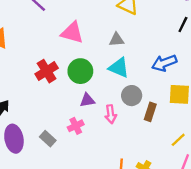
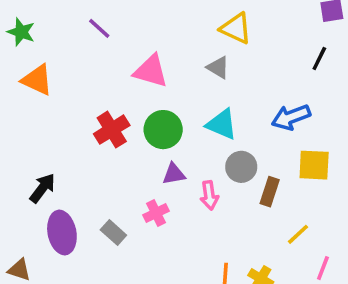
gray triangle: (116, 40) -> (218, 67), moved, turned 35
yellow line: (178, 140) -> (298, 234), moved

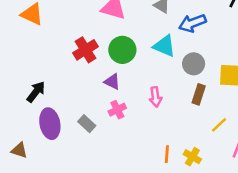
blue arrow: (291, 117) -> (192, 23), moved
gray circle: (241, 167) -> (194, 64), moved
purple triangle: (174, 174) -> (112, 82), moved, turned 36

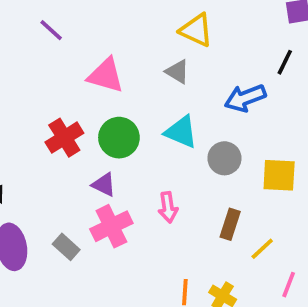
blue arrow: (192, 23) -> (245, 98), moved
brown rectangle: (199, 94) -> (230, 224), moved
pink cross: (117, 110) -> (111, 226), size x1.5

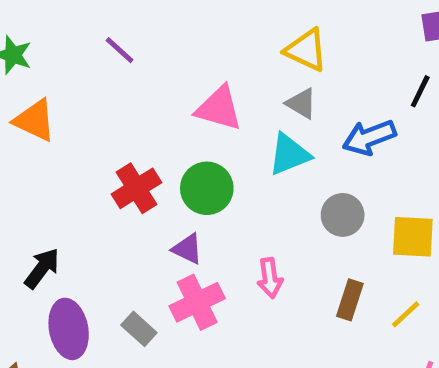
gray triangle: (177, 72) -> (301, 103), moved
pink triangle: (106, 75) -> (219, 108), moved
cyan triangle: (181, 132) -> (289, 154), moved, turned -45
yellow line: (262, 249) -> (406, 314), moved

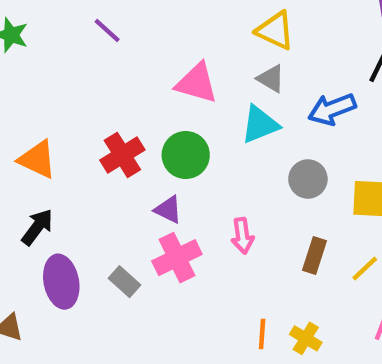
orange triangle: (35, 120) -> (37, 159), moved

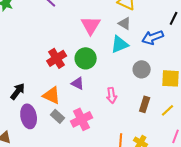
pink triangle: (197, 83) -> (91, 25), turned 45
orange triangle: (37, 159) -> (52, 95), moved
pink cross: (177, 258) -> (82, 119), moved

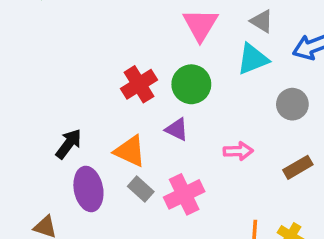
pink arrow: (112, 95) -> (238, 151), turned -84
brown rectangle: (145, 104) -> (298, 167), turned 42

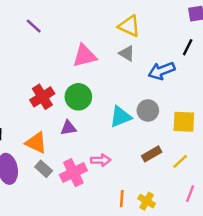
pink triangle: (200, 25) -> (85, 56), turned 45
cyan triangle: (253, 59) -> (121, 117), moved
purple triangle: (177, 129) -> (68, 128), turned -35
pink arrow: (238, 151) -> (101, 160), moved

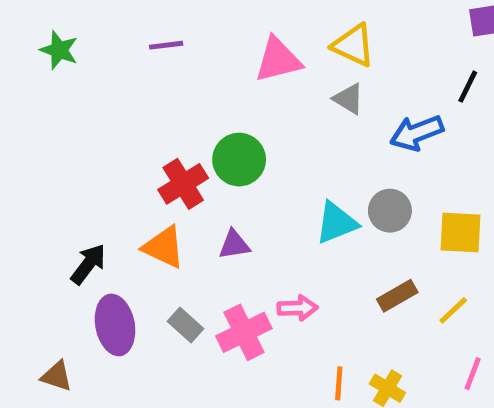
purple line: (34, 26) -> (166, 45), turned -49
pink triangle: (85, 56) -> (278, 60), moved
green circle: (78, 97) -> (239, 160), moved
orange triangle: (36, 143) -> (164, 247), moved

